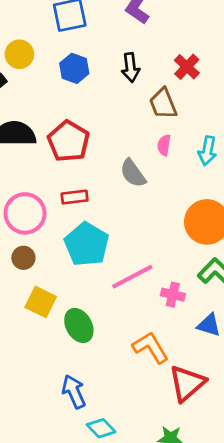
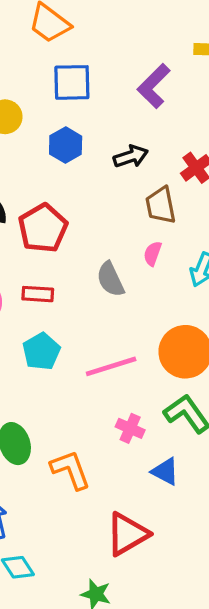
black arrow: (131, 68) -> (131, 156), turned -112
cyan pentagon: (87, 244) -> (41, 351), size x0.7
pink line: (132, 277) -> (111, 366), moved
orange L-shape: (151, 347) -> (71, 470), moved

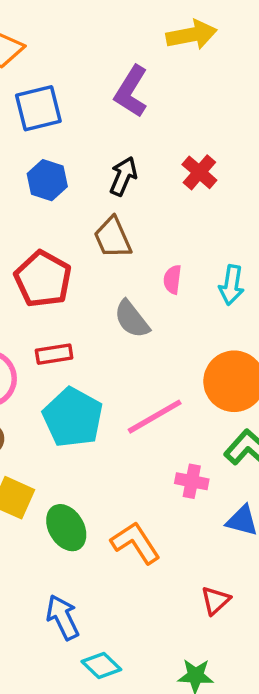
black arrow: (131, 156) -> (123, 176), turned -36
brown trapezoid: (161, 205) -> (113, 238), moved
cyan pentagon: (41, 351) -> (73, 417), size x1.4
red triangle: (127, 534) -> (216, 600), size x0.6

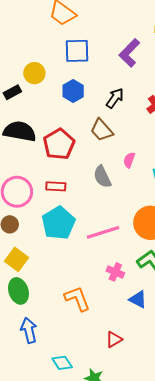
brown trapezoid: (113, 238) -> (102, 130), turned -30
green ellipse: (66, 528) -> (18, 291), moved
cyan diamond: (101, 665) -> (62, 363), moved

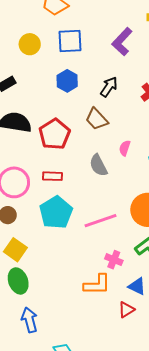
yellow circle: (34, 73) -> (30, 44), moved
orange L-shape: (77, 299) -> (97, 285), moved, turned 112
red triangle: (114, 340) -> (126, 310), moved

